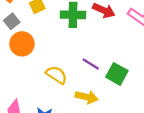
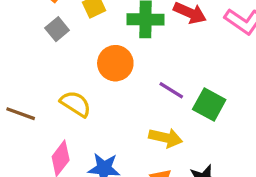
orange circle: (22, 44) -> (115, 63), moved
yellow semicircle: (56, 75) -> (76, 104), moved

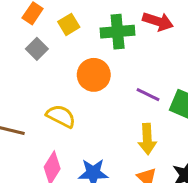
yellow arrow: (166, 138) -> (147, 139), turned 80

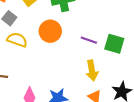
yellow semicircle: (61, 116) -> (17, 40), moved

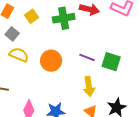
orange circle: (50, 31) -> (51, 61), moved

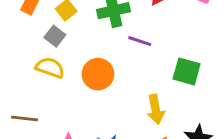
gray square: (12, 34) -> (55, 36), moved
purple line: (87, 57) -> (140, 41), moved

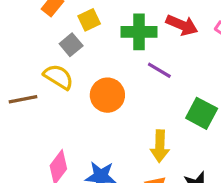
brown line: (25, 119) -> (23, 99), moved, turned -30

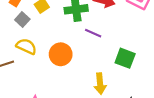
gray square: (71, 45) -> (22, 20), moved

